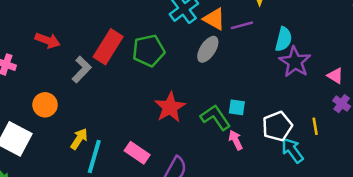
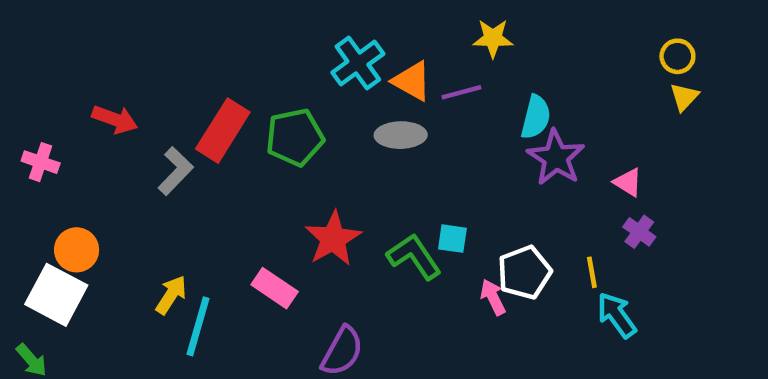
gray ellipse: (208, 49) -> (401, 135), turned 56
orange circle: (45, 105) -> (77, 250), moved
pink arrow: (236, 140) -> (493, 297), moved
cyan arrow: (292, 150) -> (617, 315), moved
pink rectangle: (137, 153) -> (275, 288), moved

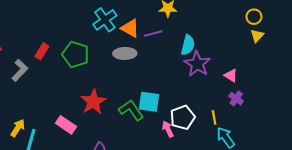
red rectangle: (223, 131) -> (42, 51), size x0.6
green pentagon: (295, 137) -> (75, 54), turned 30
cyan square: (452, 239) -> (149, 102), size x1.5

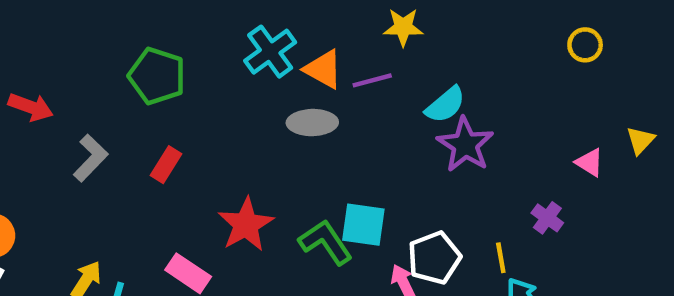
yellow triangle: (257, 36) -> (640, 140), moved
cyan semicircle: (188, 45) -> (445, 105), turned 36
red rectangle: (42, 51) -> (166, 165), moved
green pentagon: (75, 54) -> (157, 76), moved
pink triangle: (231, 75) -> (589, 162), moved

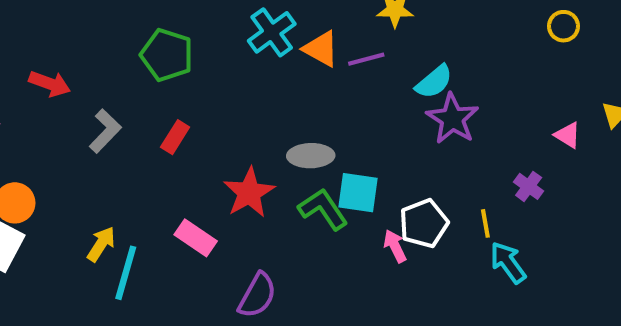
gray ellipse: (312, 123) -> (311, 156), moved

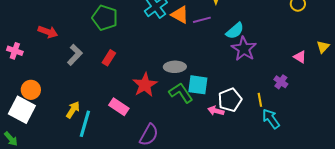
pink arrow: (395, 246) -> (216, 111), turned -49

